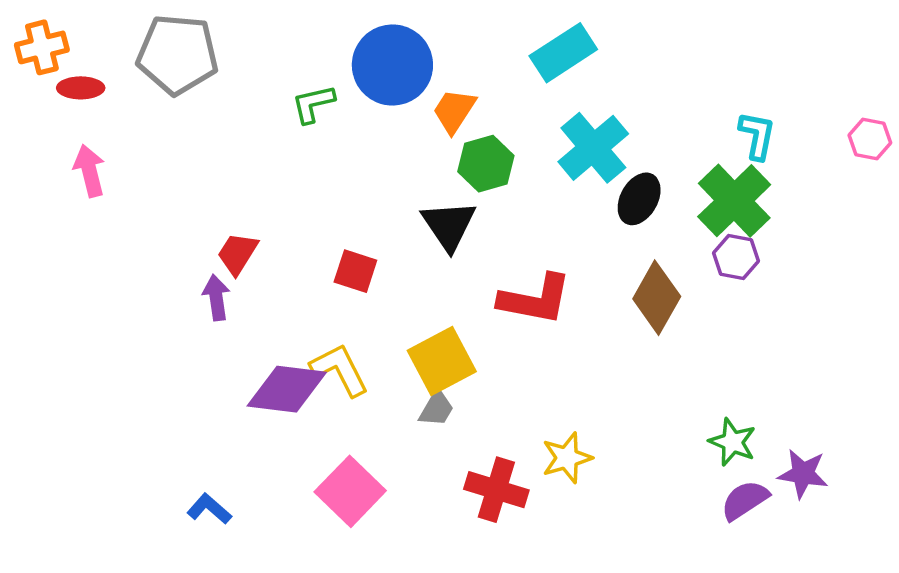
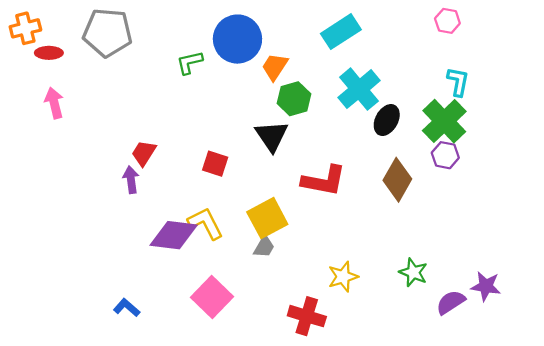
pink hexagon: (870, 139) -> (447, 21), moved
green star: (732, 442) -> (413, 272), moved
red cross: (496, 490) -> (307, 316), moved

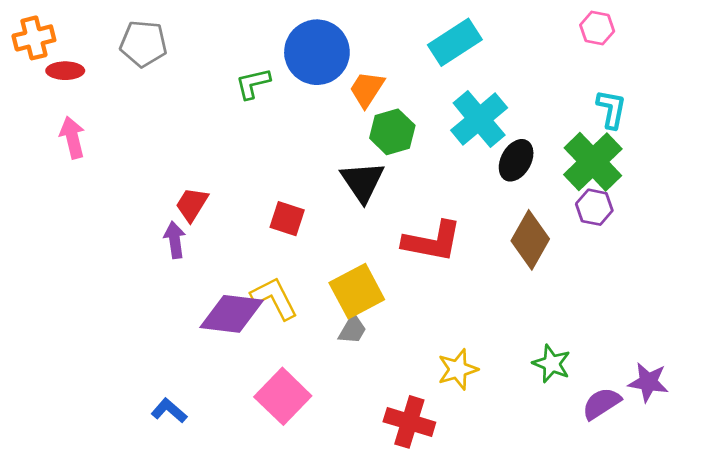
gray pentagon: (107, 33) -> (143, 44), size x0.7

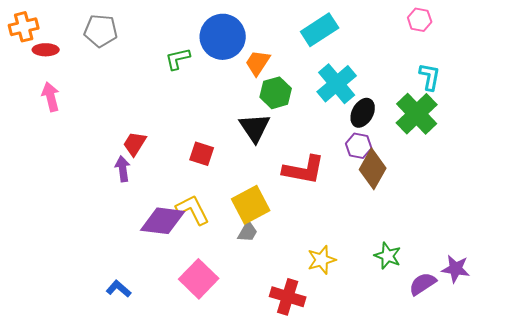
purple hexagon: (594, 207) -> (359, 146), moved

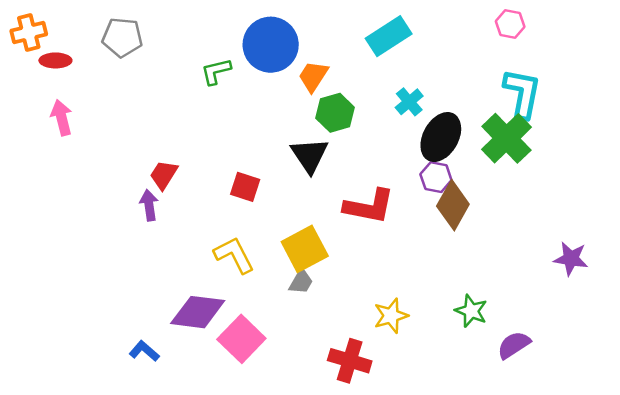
cyan L-shape: (430, 77) -> (522, 93), size x1.5
cyan cross: (337, 84) -> (409, 102), size x0.6
black ellipse: (363, 113) -> (441, 137), size x1.4
purple diamond: (163, 221) -> (198, 312), moved
purple star: (456, 269) -> (571, 259), moved

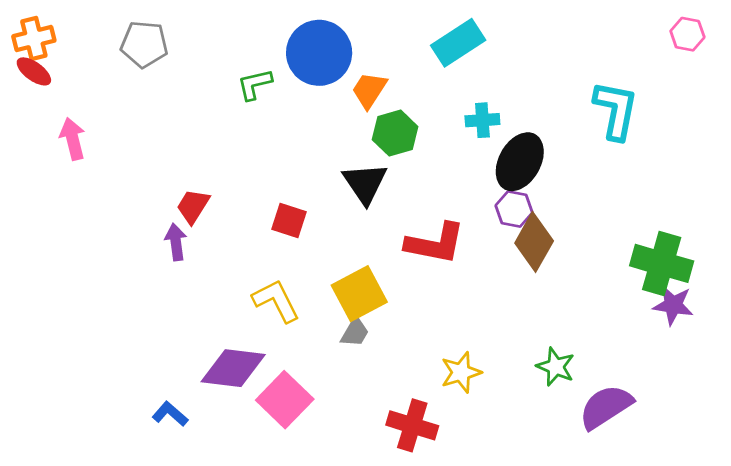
pink hexagon: (510, 24) -> (687, 34), moved
red ellipse: (55, 60) -> (34, 71), moved, turned 36
cyan cross: (409, 102) -> (482, 120), turned 36
green cross: (506, 138) -> (662, 263), moved, turned -30
purple semicircle: (514, 345) -> (606, 407), size x1.4

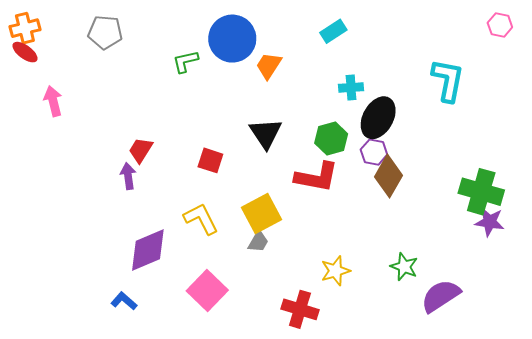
cyan rectangle: (458, 43) -> (333, 31), size x0.7
green hexagon: (395, 133) -> (331, 139), moved
purple diamond: (233, 368) -> (148, 250), moved, turned -30

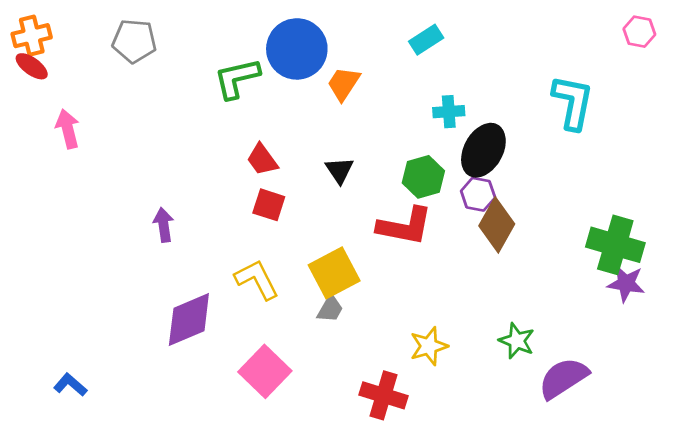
green L-shape: (185, 61) -> (237, 78), size x1.4
black triangle: (266, 133) -> (339, 170), size x0.7
red trapezoid: (141, 150) -> (262, 160), moved, turned -68
blue L-shape: (124, 301) -> (70, 385), moved

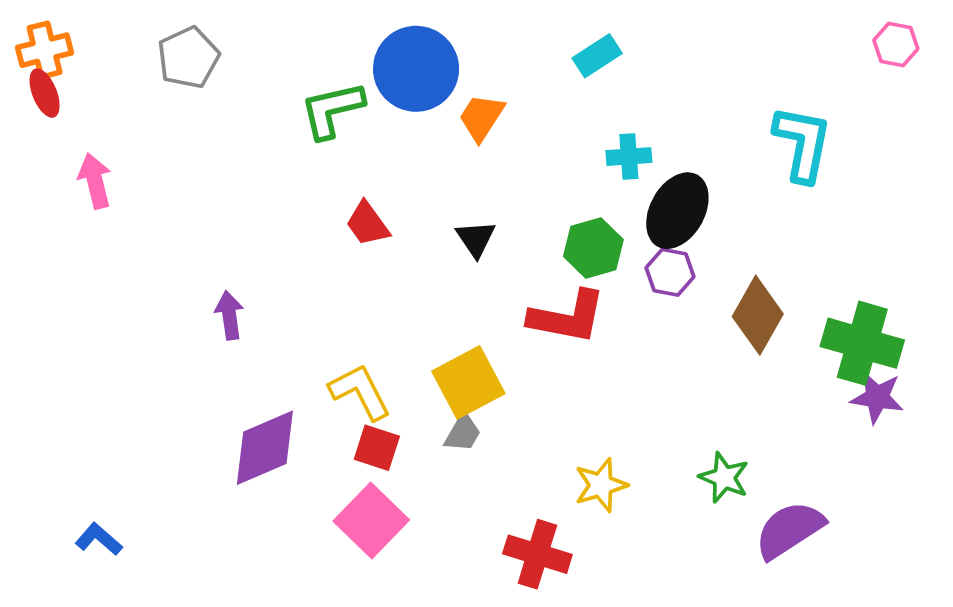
gray pentagon: (134, 41) -> (188, 58), turned -30
red ellipse: (32, 66) -> (45, 93), turned 32
red square: (269, 205) -> (377, 448), moved
brown diamond: (497, 225) -> (758, 315), moved

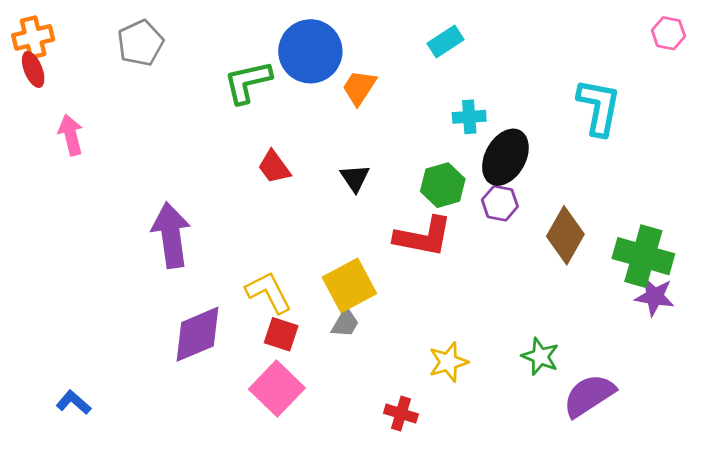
purple arrow: (229, 315) -> (171, 235), size x1.8
red cross: (537, 554) -> (401, 414), size x0.7

